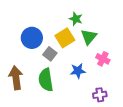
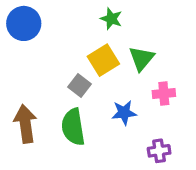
green star: (76, 19) -> (111, 19), moved
blue circle: (32, 38) -> (24, 23), moved
pink cross: (103, 59) -> (164, 94), turned -32

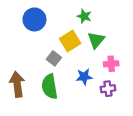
green star: (111, 19) -> (84, 16), moved
blue circle: (24, 23) -> (34, 19), moved
purple cross: (159, 151) -> (108, 89), moved

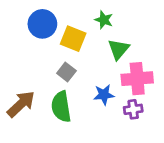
yellow square: (70, 41) -> (73, 39), moved, turned -36
pink cross: (111, 64) -> (137, 79), size x1.6
brown arrow: (17, 84) -> (21, 104), turned 55

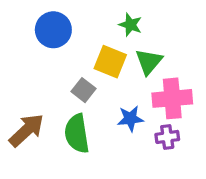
yellow square: (73, 39) -> (110, 62), moved

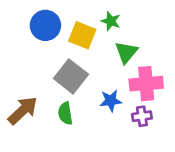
yellow square: (110, 62) -> (82, 35), moved
gray square: (83, 90) -> (71, 76), size x1.6
green semicircle: (77, 134) -> (65, 113), size x0.7

